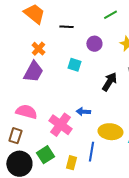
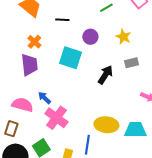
cyan square: (74, 65) -> (70, 58), size x1.6
purple trapezoid: (33, 72) -> (29, 65), turned -35
blue arrow: (83, 112) -> (44, 98), moved, turned 40

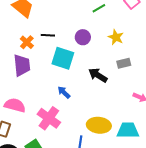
black line: (62, 20) -> (48, 35), moved
black arrow: (105, 75) -> (98, 75), turned -90
blue arrow: (44, 98) -> (64, 92), moved

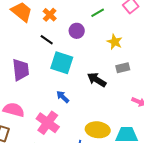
black line: (48, 35) -> (47, 40), turned 32
purple circle: (83, 37) -> (77, 31), moved
orange cross: (27, 42) -> (50, 15), moved

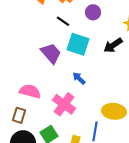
purple trapezoid: (21, 70) -> (51, 53), moved, turned -35
black arrow: (97, 80) -> (113, 45), moved, turned -66

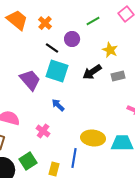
black line: (63, 21) -> (52, 48), moved
pink cross: (64, 104) -> (43, 131), size x0.6

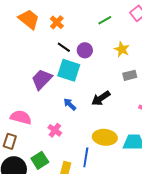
purple circle: (72, 39) -> (85, 50), moved
black arrow: (92, 72) -> (101, 98), moved
purple trapezoid: (30, 80) -> (42, 79), turned -95

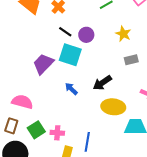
pink cross: (55, 130) -> (57, 133), moved, turned -32
yellow ellipse: (105, 137) -> (113, 107), moved
green square: (40, 160) -> (36, 130), moved

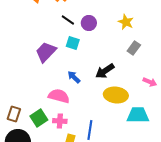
cyan square: (70, 55) -> (73, 43), size x0.6
gray rectangle: (131, 60) -> (134, 48), turned -40
pink semicircle: (22, 102) -> (59, 96), moved

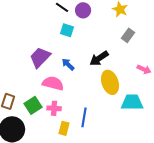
purple trapezoid: (46, 52) -> (40, 57), moved
yellow ellipse: (116, 95) -> (110, 82), turned 65

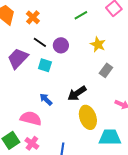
purple trapezoid: (40, 57) -> (18, 58), moved
pink cross: (54, 108) -> (32, 143), turned 32

